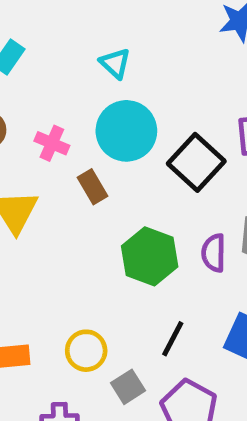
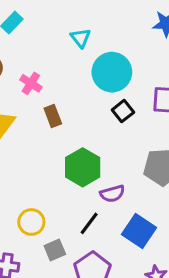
cyan circle: (126, 131) -> (112, 72), moved
black square: (196, 162) -> (123, 111), size x0.6
purple semicircle: (214, 253) -> (112, 194), moved, turned -115

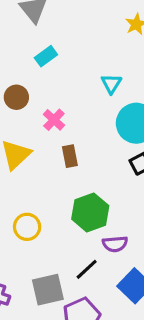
yellow circle: (31, 222) -> (27, 227), moved
gray square: (55, 250) -> (48, 290), size x1.5

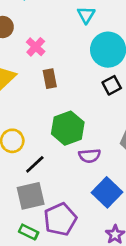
black line: (87, 269) -> (35, 164), moved

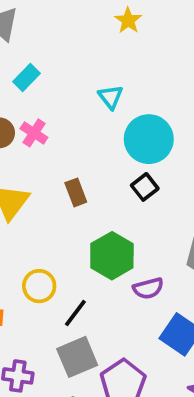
pink cross: (36, 47) -> (34, 133), moved
black square: (112, 85) -> (145, 187), moved

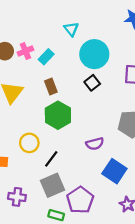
cyan rectangle: (27, 77) -> (46, 57), moved
pink cross: (34, 133) -> (25, 51), turned 35
green hexagon: (112, 256) -> (58, 115), moved

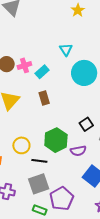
black square: (92, 83) -> (86, 124), moved
green hexagon: (58, 115) -> (56, 140), moved
black line: (51, 159) -> (39, 161), turned 56

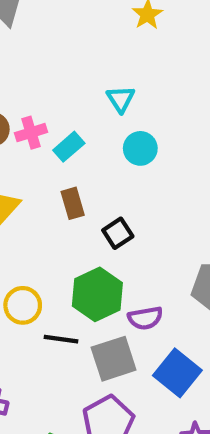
cyan circle: (84, 73) -> (140, 148), moved, size x0.6
black square: (86, 124) -> (118, 233), moved
gray square: (39, 184) -> (114, 359), moved

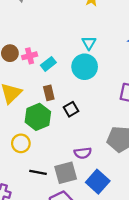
cyan triangle: (121, 99) -> (89, 43), moved
cyan circle: (140, 148) -> (85, 67), size x1.5
green hexagon: (97, 294) -> (38, 117), moved
black line: (61, 339) -> (38, 172), moved

